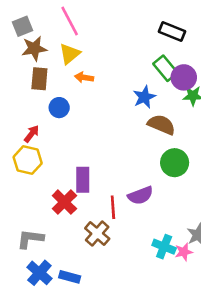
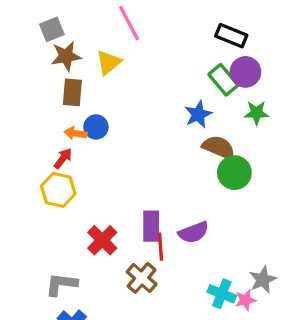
pink line: (70, 21) -> (129, 23), moved
orange arrow: (84, 77) -> (76, 133), moved
purple circle: (184, 77) -> (245, 72), moved
green circle: (175, 163) -> (234, 173), moved
purple rectangle: (83, 180) -> (151, 226), moved

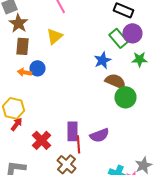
brown star: (66, 56) -> (18, 23), turned -30
yellow triangle: (109, 62) -> (54, 36), moved
red arrow: (63, 158) -> (16, 124), moved

